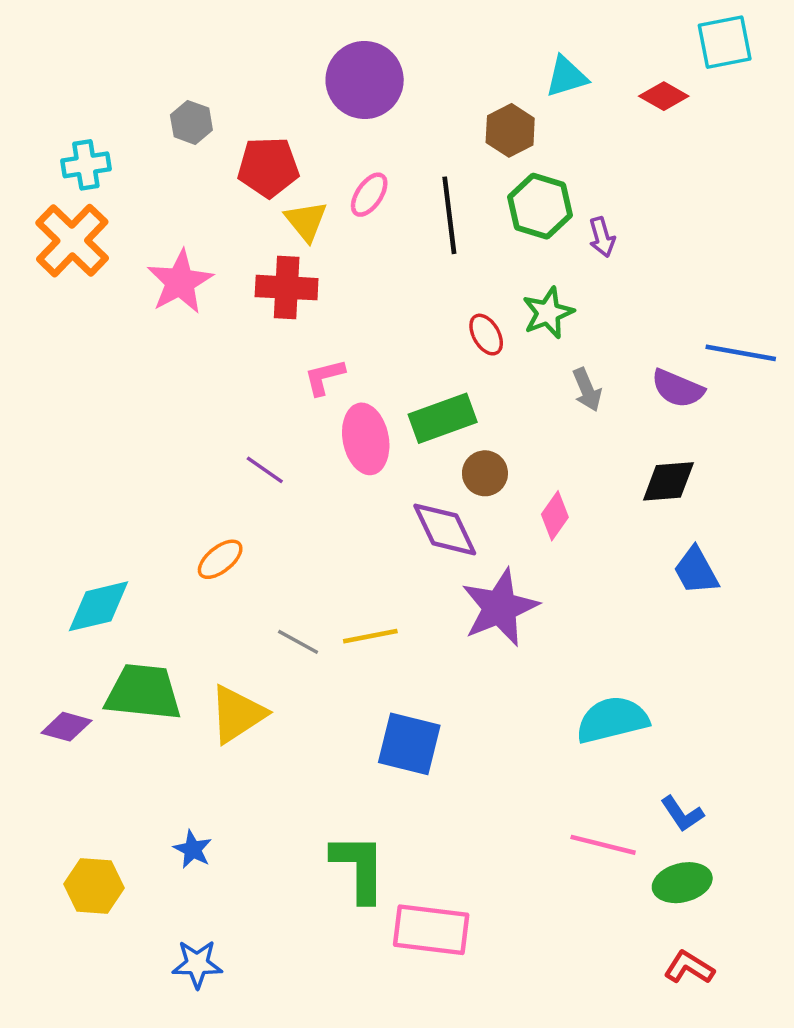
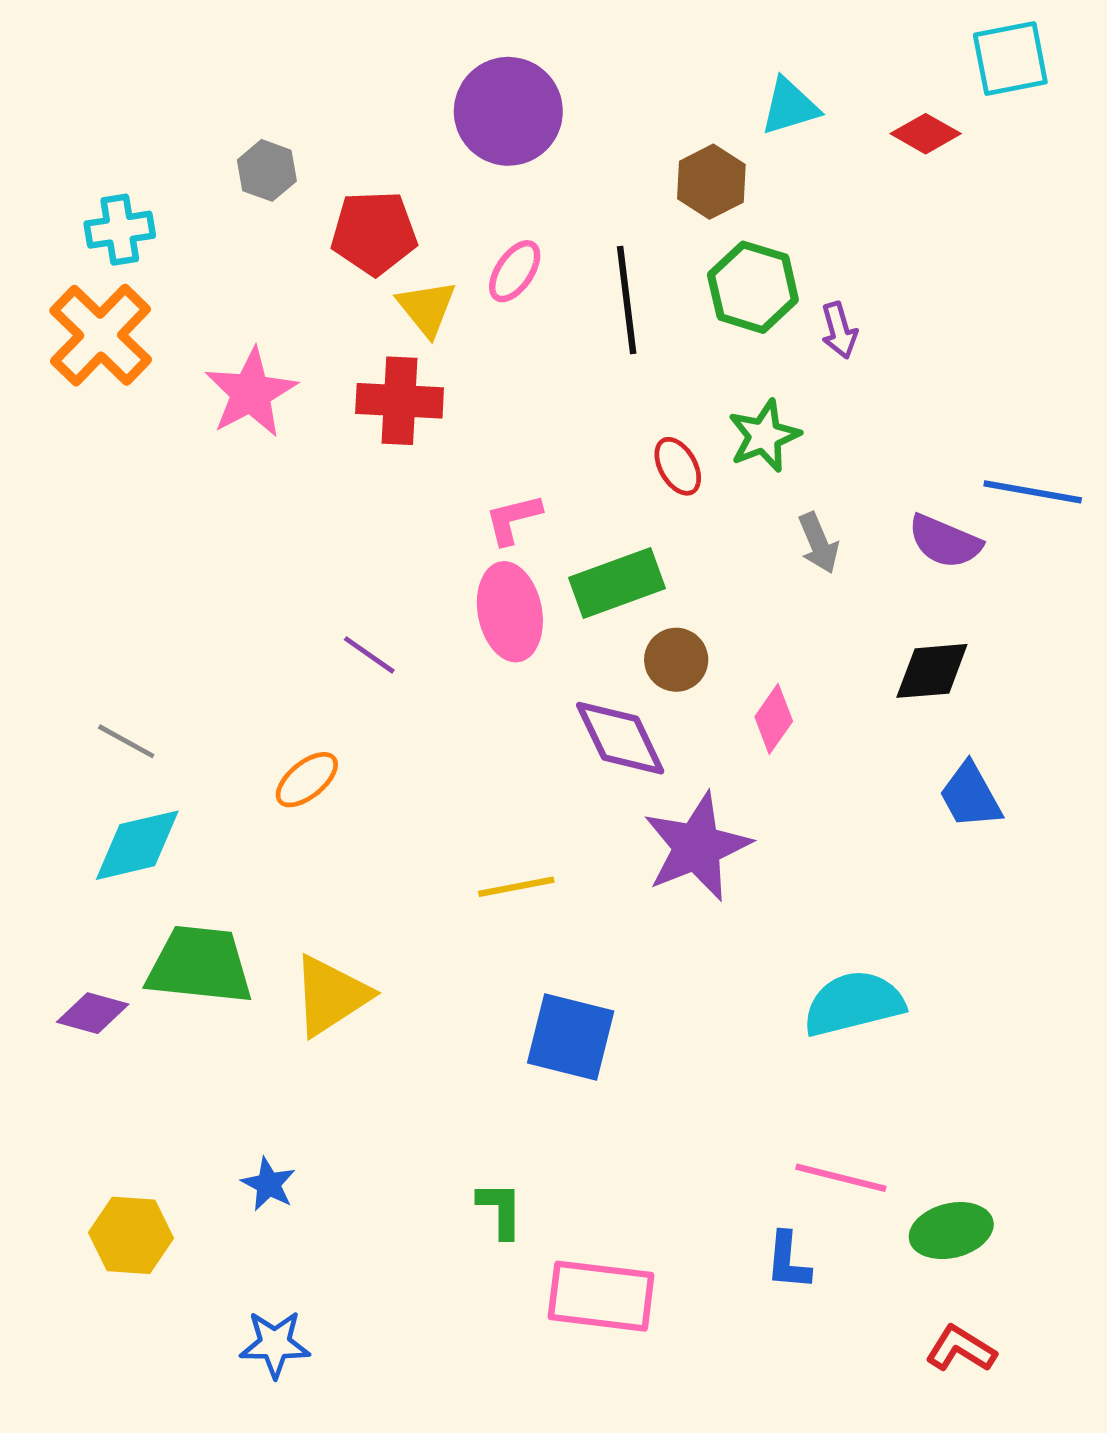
pink L-shape: (324, 377) -> (513, 519), moved
gray line: (298, 642) -> (126, 741), moved
blue L-shape: (682, 814) -> (788, 1261), moved, turned 39
green L-shape: (359, 868) -> (500, 1210), size x0.6

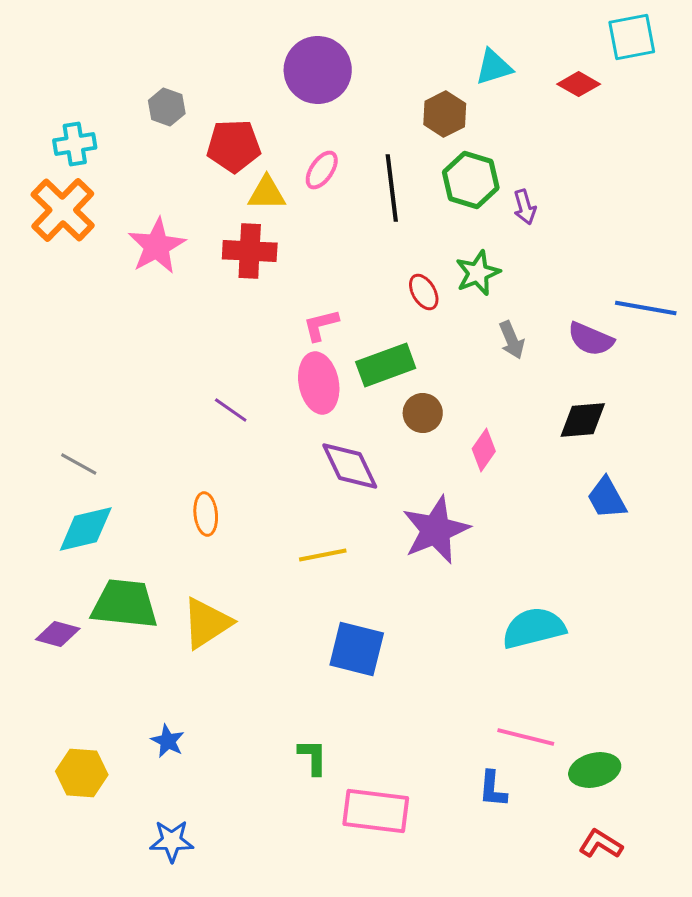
yellow triangle: (427, 308) -> (267, 193), turned -51
purple diamond: (620, 738) -> (350, 466), moved
orange ellipse: (307, 780) -> (206, 514), moved, turned -57

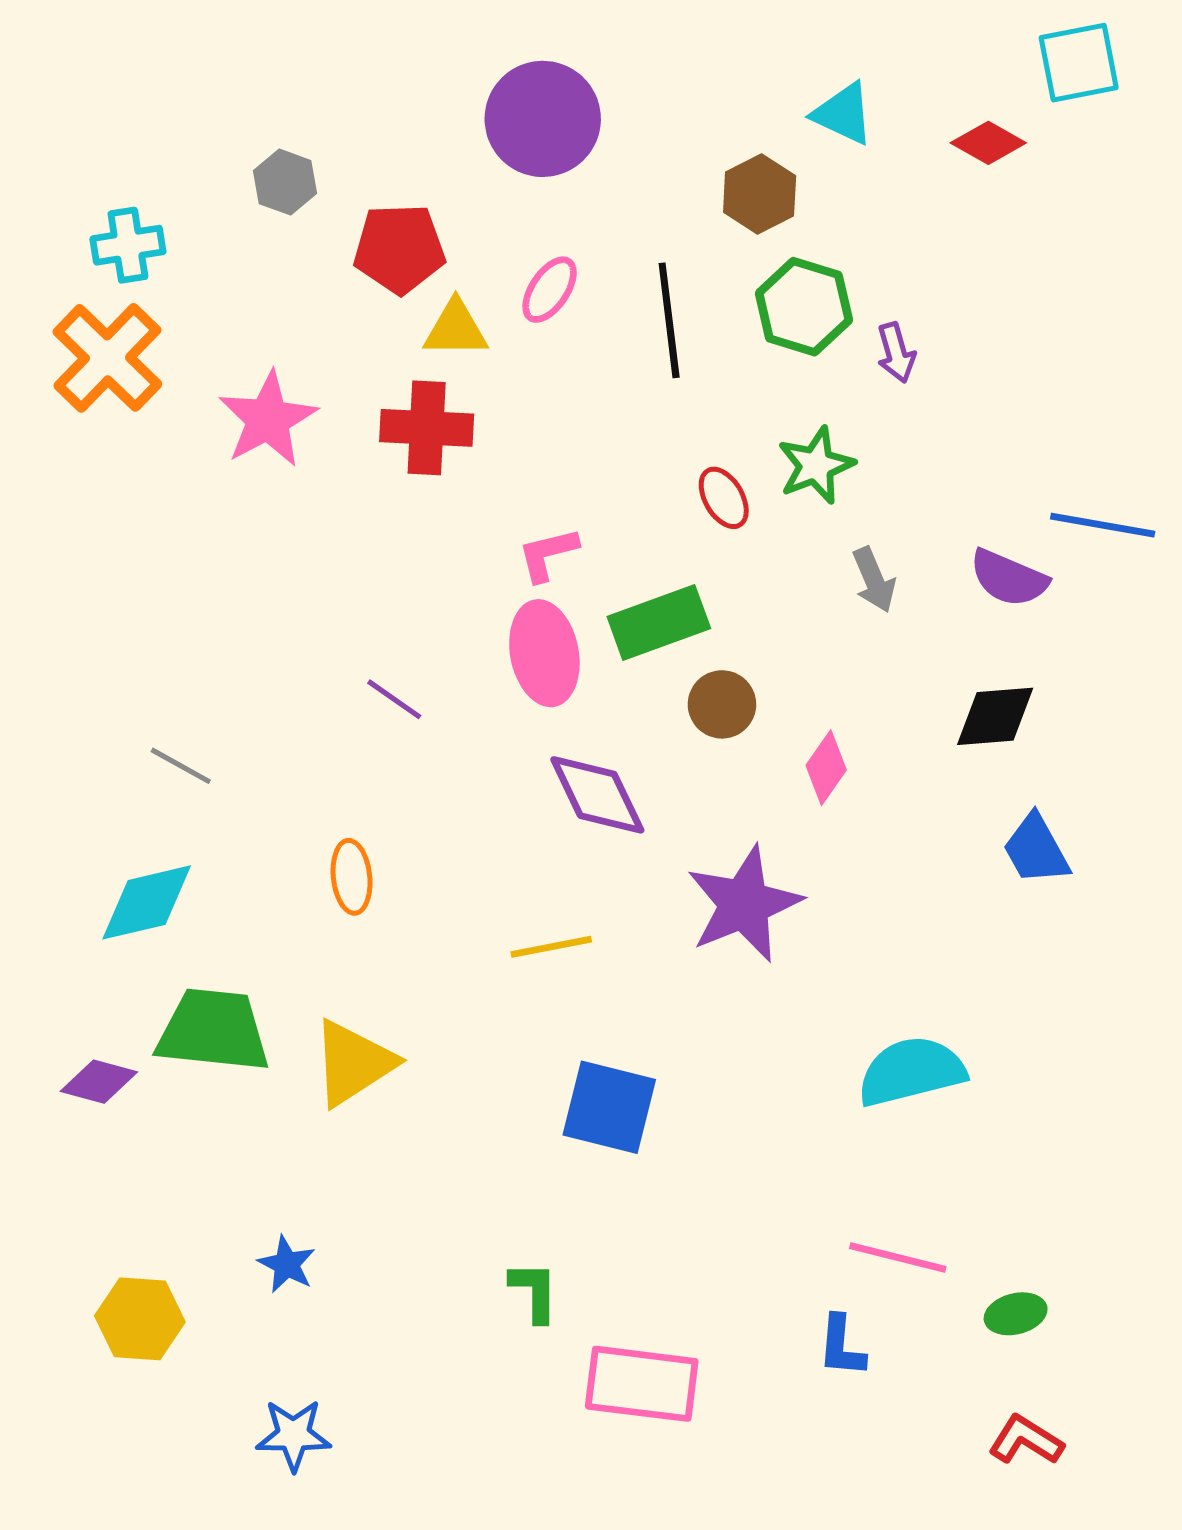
cyan triangle: (494, 67) -> (843, 114), turned 42
gray line: (79, 464) -> (181, 766), moved
green ellipse: (595, 770) -> (1016, 1314), size x0.7

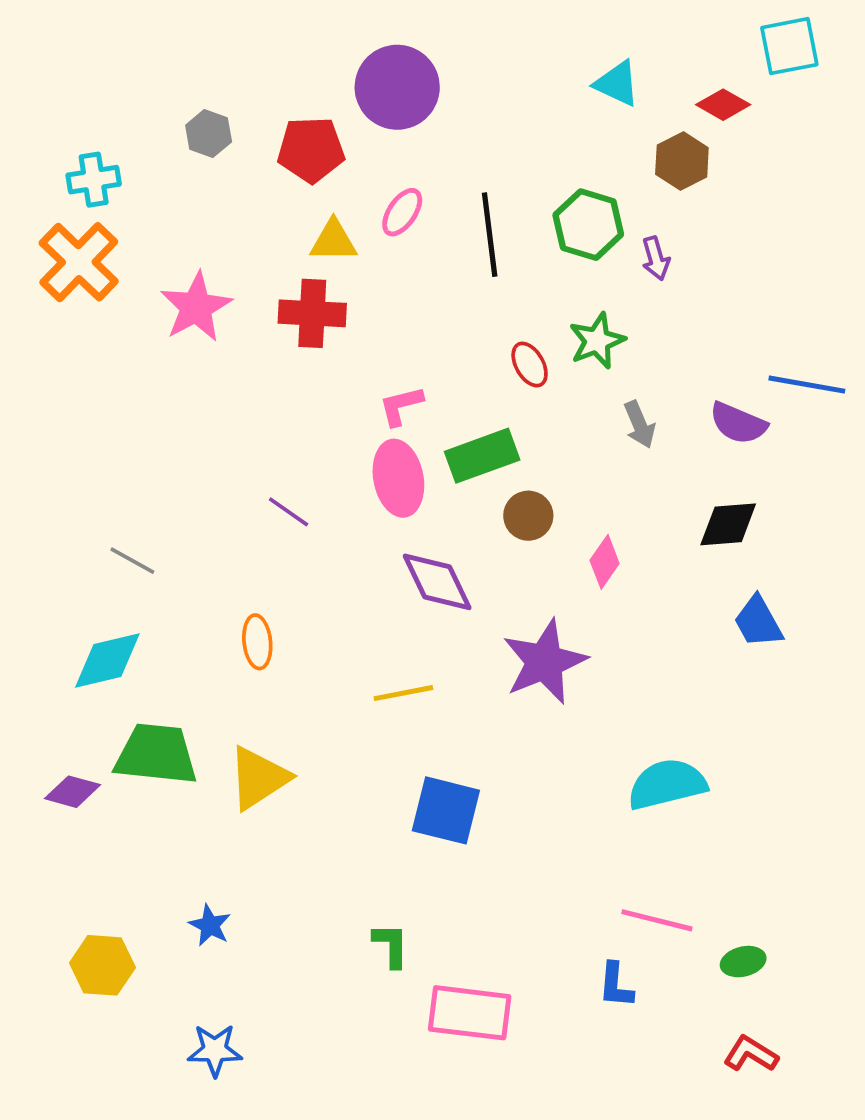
brown hexagon: (760, 194) -> (682, 161), moved
red pentagon: (399, 249) -> (311, 150), moved

